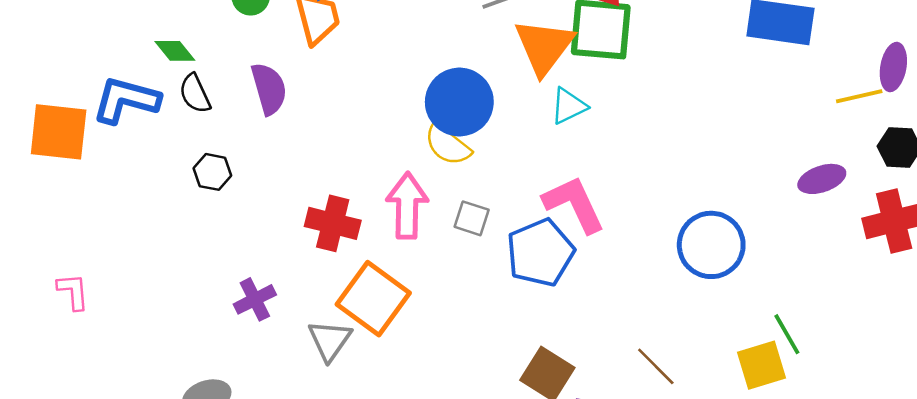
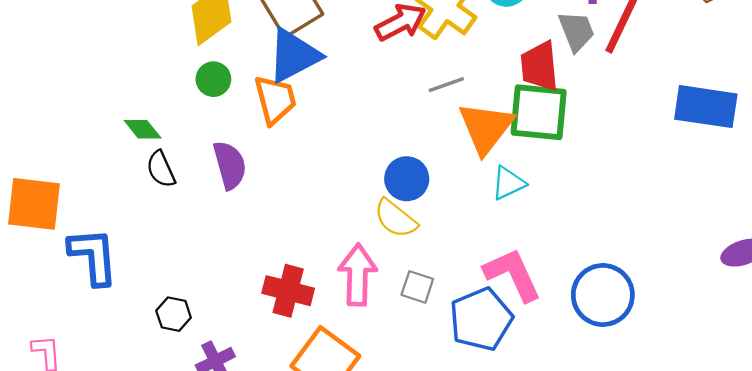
blue L-shape: (126, 100) -> (93, 256), moved, turned 70
blue circle: (459, 102) -> (407, 179), size x0.7
black hexagon: (212, 172) -> (174, 314), moved
blue circle: (711, 245) -> (603, 295), moved

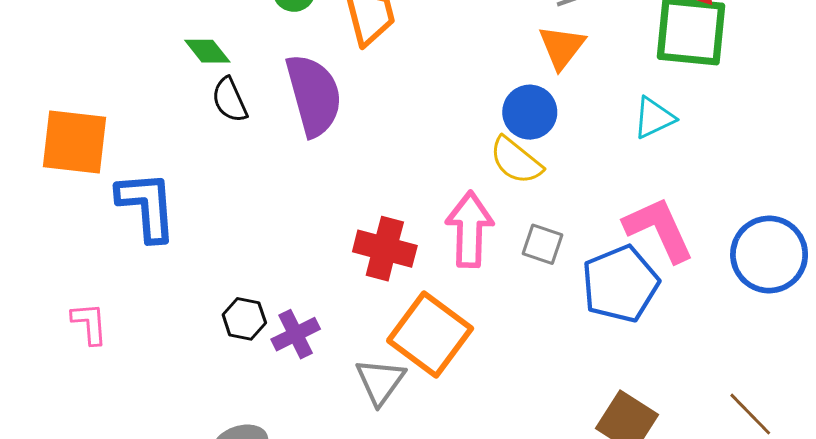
orange triangle: (486, 128) -> (562, 47), moved, size x0.7
purple semicircle: (230, 165) -> (314, 95), size x1.4
black hexagon: (174, 314) -> (244, 319), moved

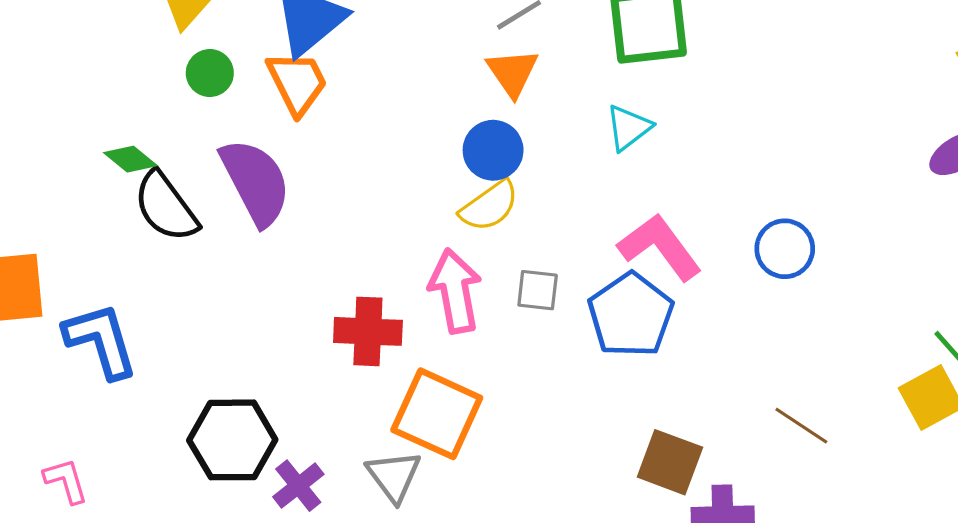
black semicircle: (230, 100) -> (166, 207), size x1.5
yellow semicircle: (516, 161) -> (489, 206), turned -62
blue circle: (769, 254) -> (785, 249), size x0.7
black hexagon: (244, 319) -> (232, 440), size x1.8
purple cross: (296, 334) -> (298, 486), moved

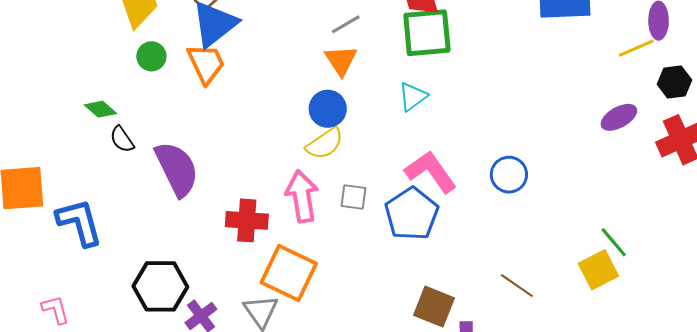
purple semicircle: (256, 182) -> (177, 169), moved
black semicircle: (166, 207) -> (122, 139), size x0.6

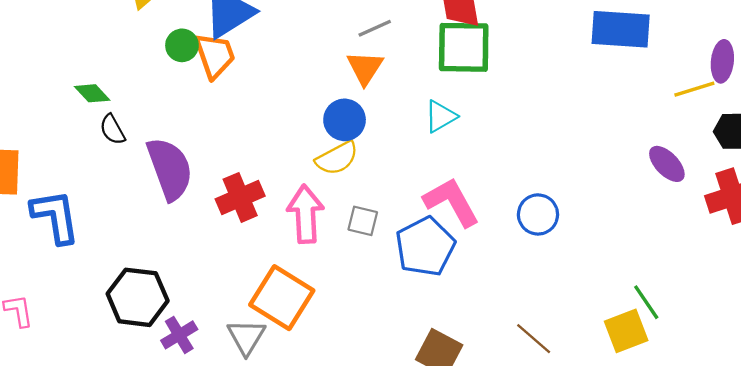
green circle: (151, 56) -> (182, 45), moved
purple ellipse: (619, 117) -> (667, 164), turned 69
red cross: (247, 220) -> (240, 197), moved, turned -33

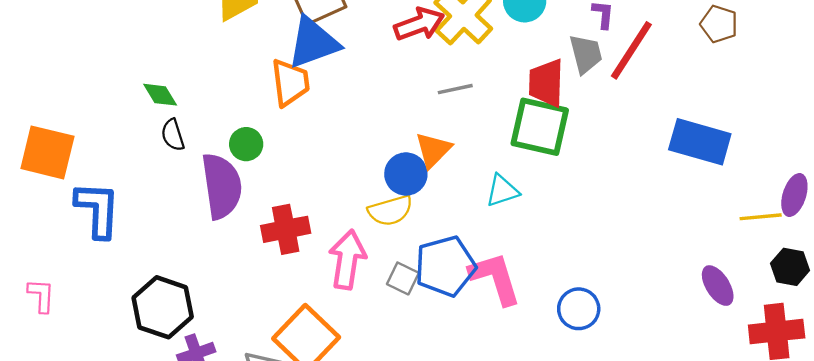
green circle: (182, 45) -> (246, 144), moved
orange triangle: (365, 68) -> (433, 150), moved
blue pentagon: (425, 247) -> (445, 266), moved

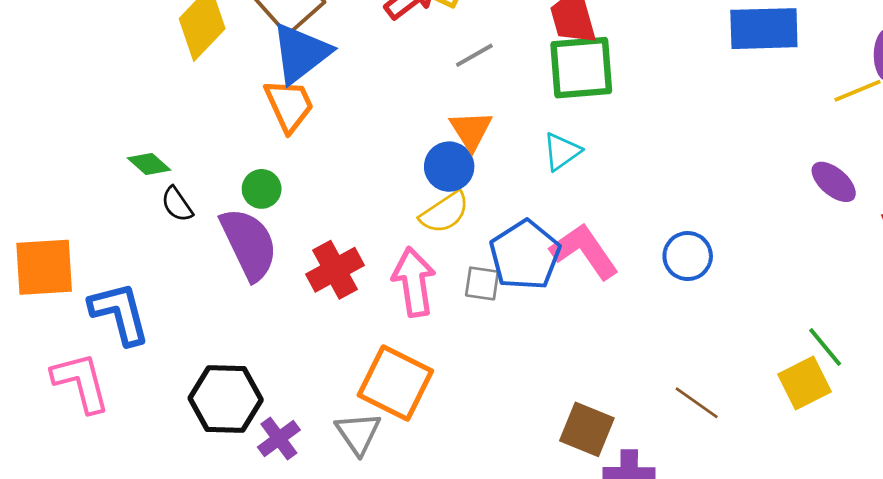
pink L-shape: (41, 296) -> (81, 382), moved, size x1.6

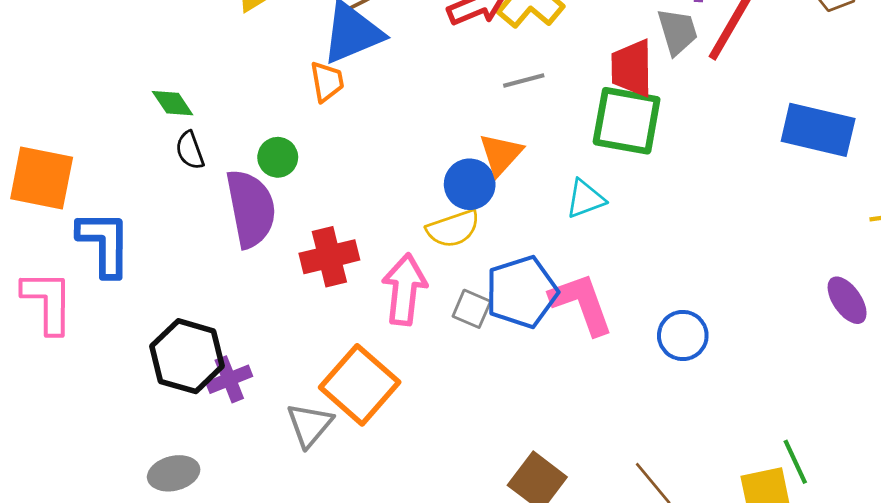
orange trapezoid: (289, 105) -> (327, 82), size x0.7
purple cross: (279, 439) -> (229, 379), moved

